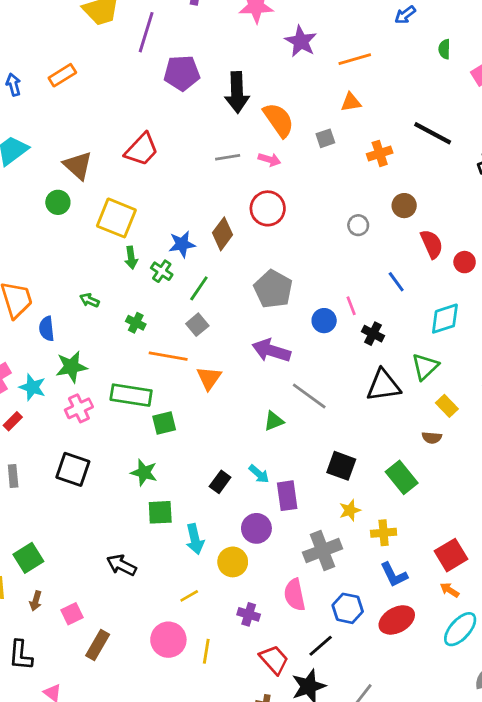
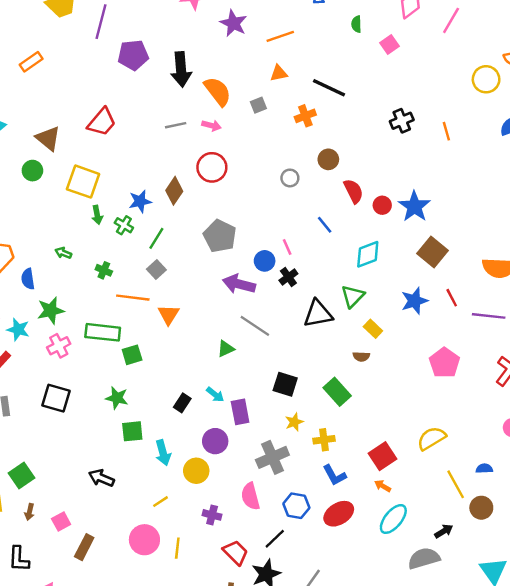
black line: (433, 133) -> (329, 88), moved
black cross: (373, 334) -> (288, 277), moved, turned 30
purple arrow: (271, 351) -> (239, 284), moved

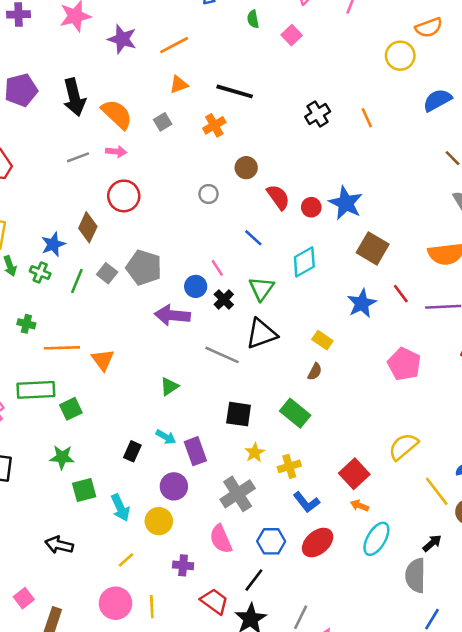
gray square: (156, 269) -> (107, 273), moved
green triangle: (353, 296) -> (261, 289), moved
gray line: (255, 326) -> (222, 355), moved
brown semicircle: (361, 357) -> (315, 372), turned -56
gray semicircle: (424, 558) -> (416, 575), turned -64

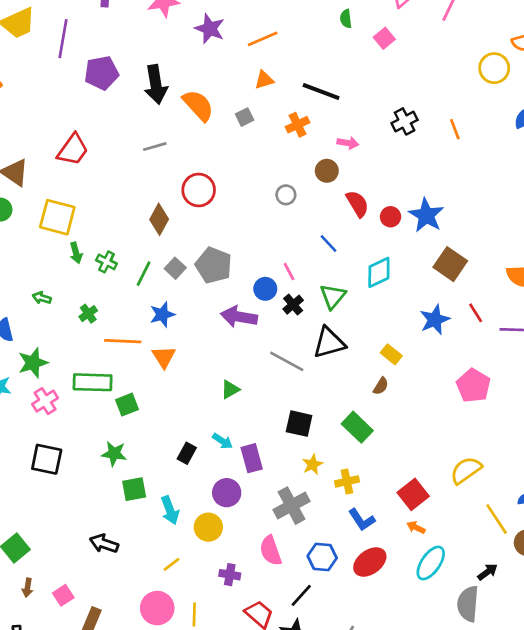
pink arrow: (116, 152) -> (348, 143), moved
blue star: (53, 244) -> (162, 314), moved
green cross: (26, 324) -> (88, 314), turned 36

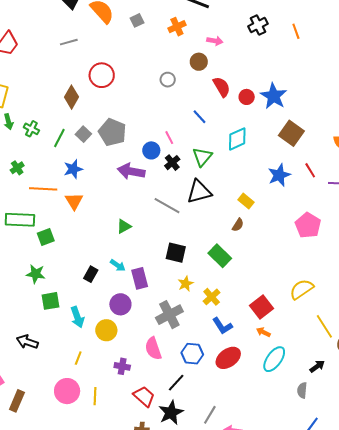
yellow cross: (347, 481) -> (212, 297), turned -30
yellow line: (172, 564) -> (78, 358), turned -32
gray semicircle: (468, 604) -> (302, 390), size x0.6

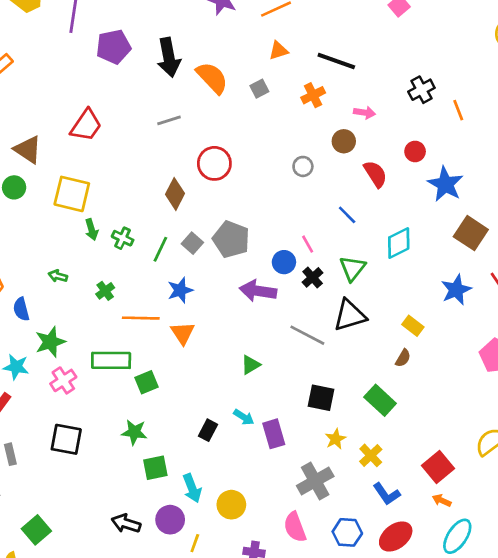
orange line: (296, 31) -> (458, 110), moved
red circle: (247, 97) -> (415, 151), moved
purple circle: (120, 304) -> (170, 520), moved

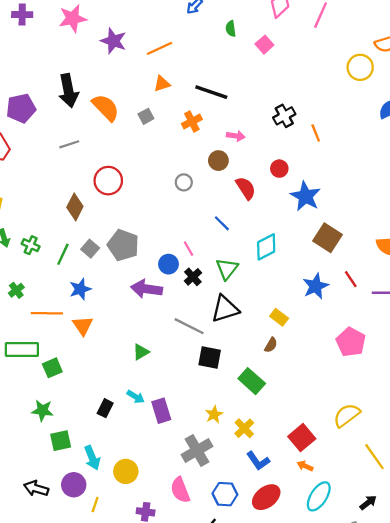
purple pentagon: (114, 47) -> (21, 108), moved
black square: (321, 398) -> (210, 357), moved

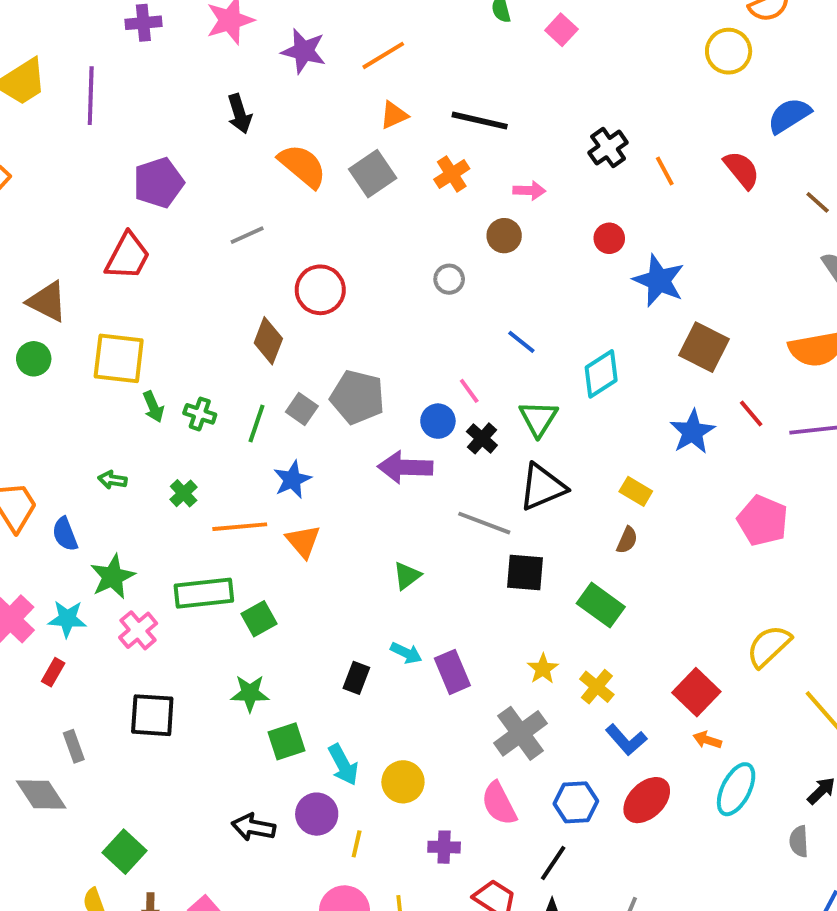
black arrow: (68, 91) -> (240, 114), moved, size x0.7
gray square: (146, 116) -> (373, 174), size x1.6
red semicircle: (246, 188) -> (742, 170), moved

